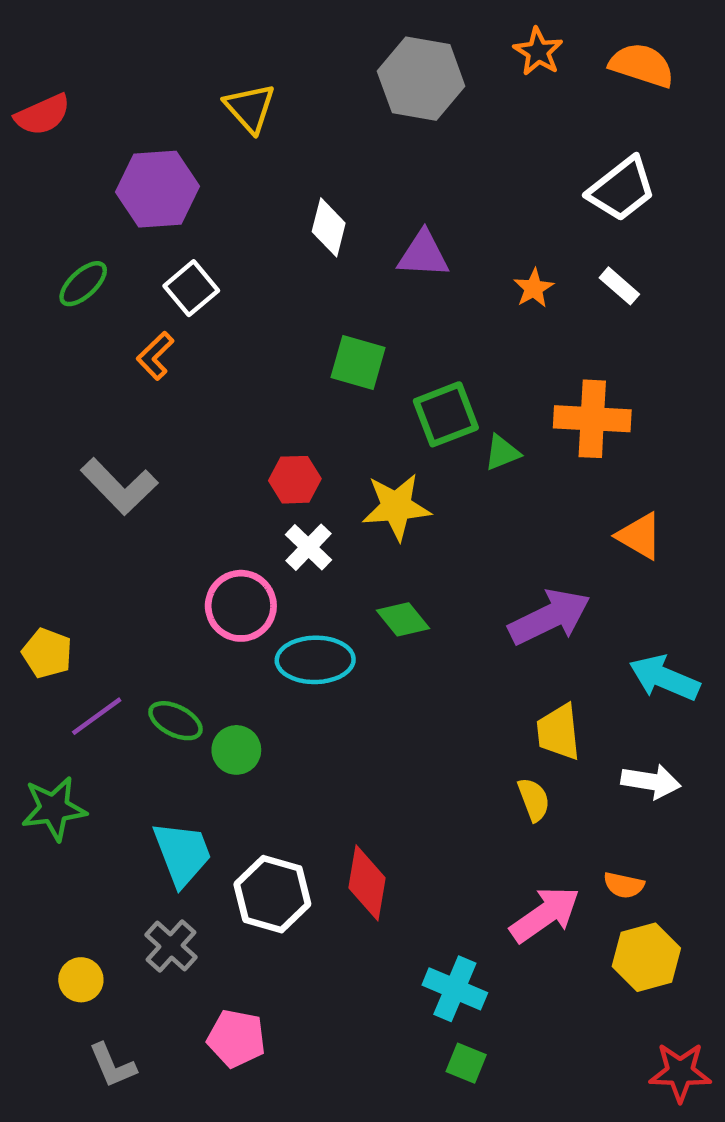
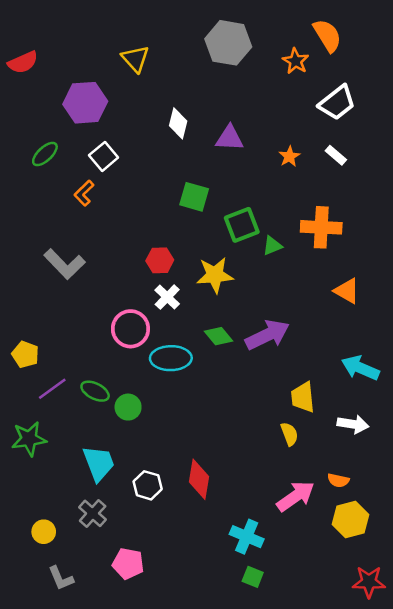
orange star: (538, 52) -> (296, 61), moved
orange semicircle: (642, 65) -> (327, 35), moved, turned 40
purple arrow: (549, 617) -> (267, 335), moved
white hexagon: (272, 894) -> (148, 485), size x0.7

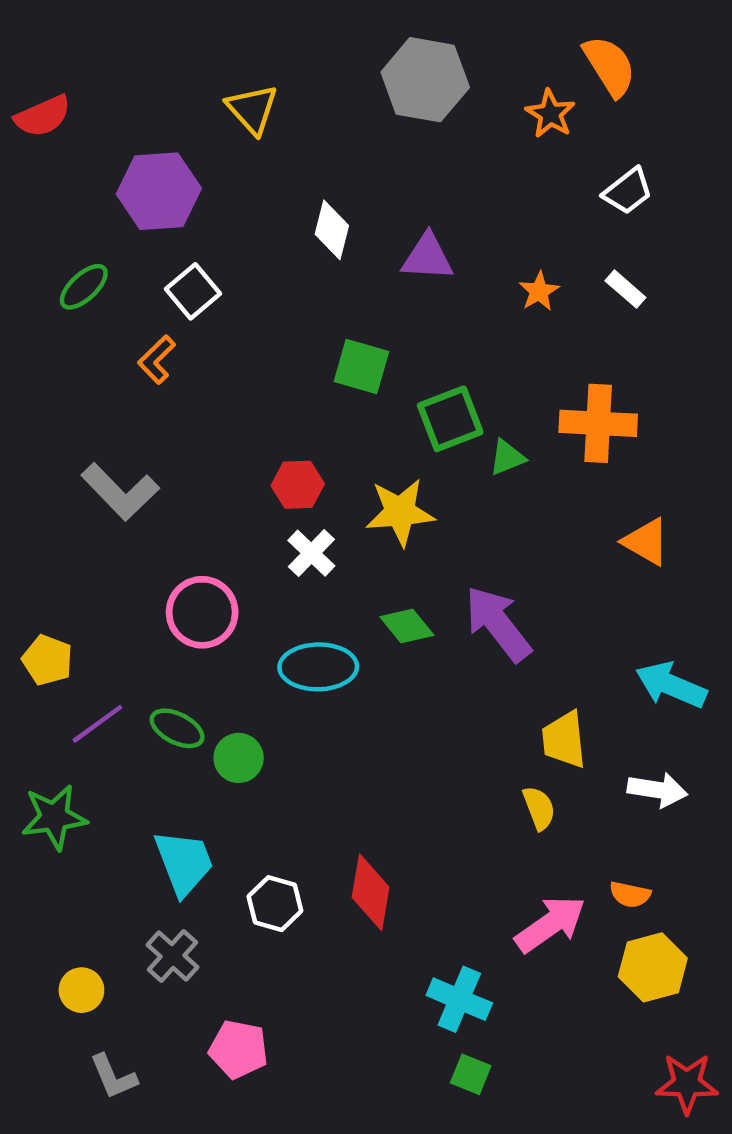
white trapezoid: (337, 103) -> (628, 191), size x0.7
pink circle: (130, 329) -> (202, 612), moved
purple arrow: (267, 335) -> (498, 624), turned -102

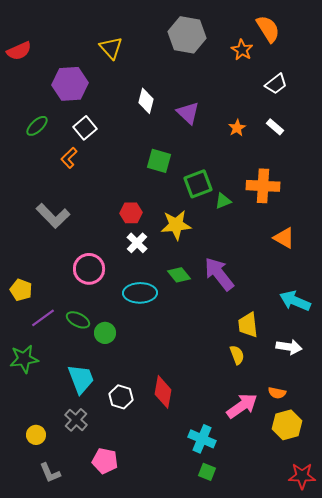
purple triangle: (427, 257) -> (188, 113), turned 40

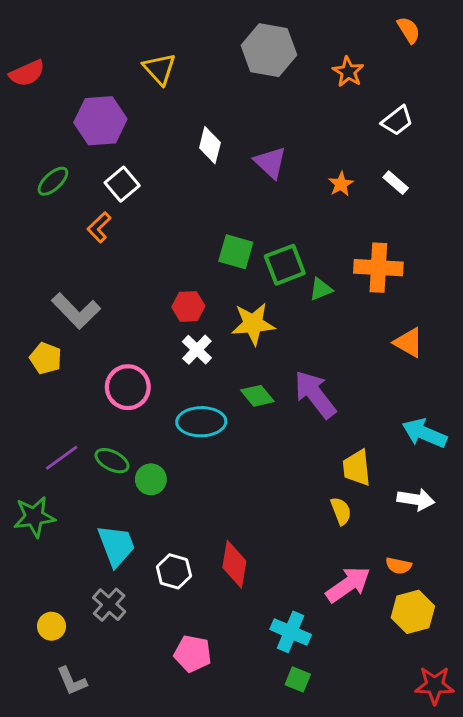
orange semicircle: (268, 29) -> (409, 30), moved, size x0.7
green square: (159, 161) -> (236, 252), moved
yellow pentagon: (21, 290) -> (46, 358), moved
pink pentagon: (105, 461) -> (193, 654), moved

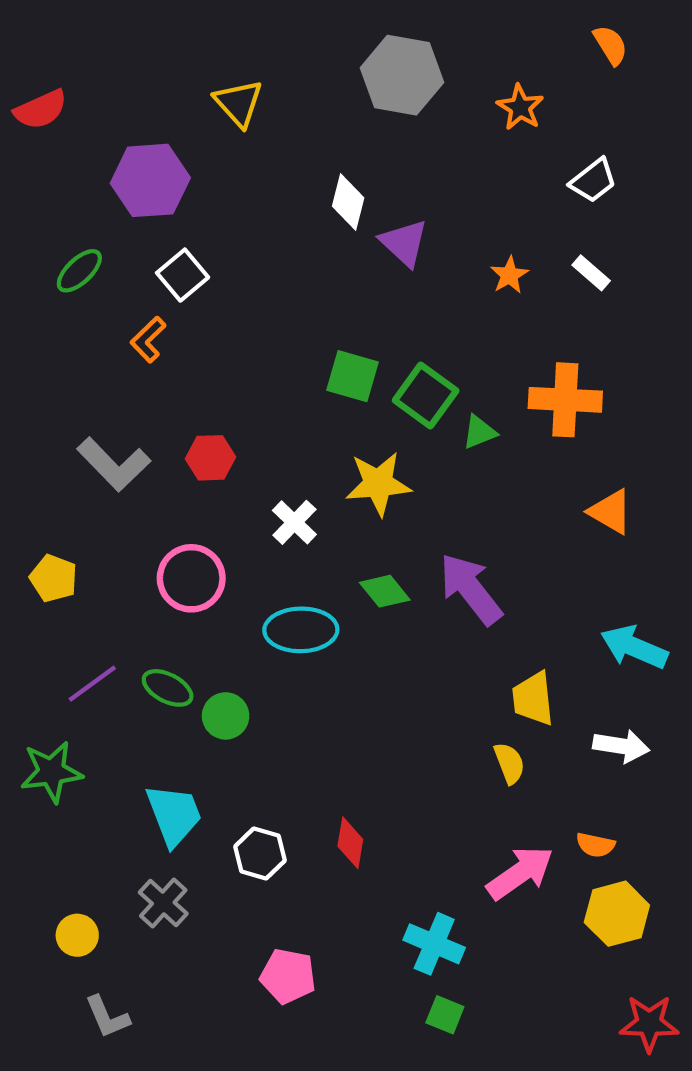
white diamond: (210, 145) -> (348, 202), moved
green square: (285, 265) -> (426, 395), turned -33
red hexagon: (188, 306) -> (211, 458), moved
yellow pentagon: (46, 358) -> (54, 578), moved
red diamond: (234, 564) -> (350, 843), size x0.7

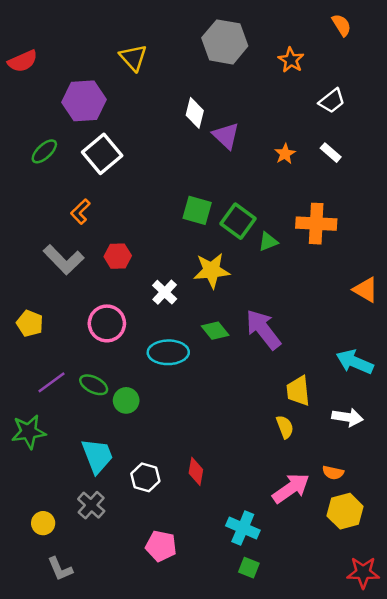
white square: (183, 275) -> (102, 154), size x1.4
orange L-shape: (148, 340) -> (80, 212), moved
orange triangle: (610, 512) -> (366, 290), moved

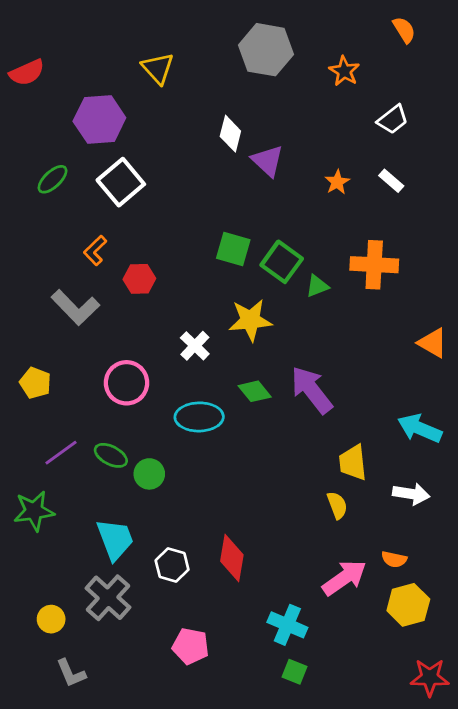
red hexagon: (118, 256) -> (139, 279), moved
red diamond: (196, 471) -> (232, 558), size x1.4
gray cross: (91, 505) -> (108, 598), size x1.4

